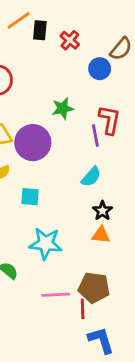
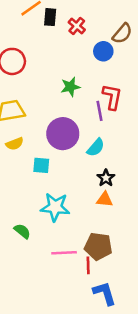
purple circle: (33, 143) -> (63, 134), moved

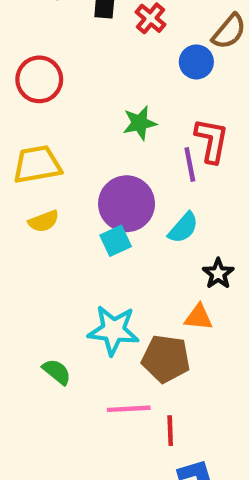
cyan square: (41, 165) -> (116, 241), moved, turned -30
black star: (106, 178) -> (218, 274), moved
brown pentagon: (98, 246) -> (166, 359), moved

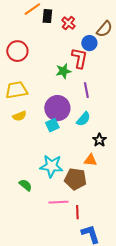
red L-shape: (212, 140) -> (79, 58), moved

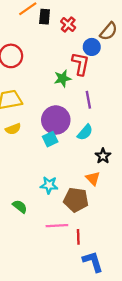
orange triangle: (90, 160) -> (93, 178), turned 40
cyan star: (51, 166) -> (49, 185), size x0.7

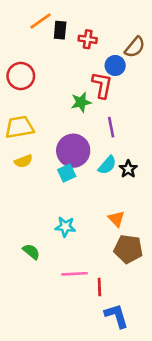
red cross: (68, 24) -> (88, 39), turned -32
black star: (103, 156) -> (128, 169), moved
brown pentagon: (76, 200) -> (128, 249), moved

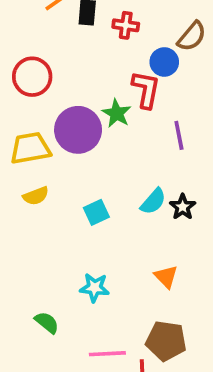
green star: (81, 102) -> (117, 113), turned -30
purple line: (111, 127) -> (179, 135), moved
purple circle: (73, 151) -> (78, 130), moved
brown pentagon: (128, 249) -> (166, 341), moved

